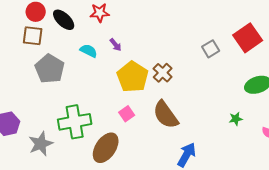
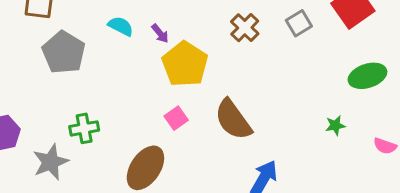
purple arrow: (116, 45) -> (160, 33), moved
brown cross: (163, 73) -> (245, 28), moved
green cross: (75, 122) -> (84, 128), moved, size x0.6

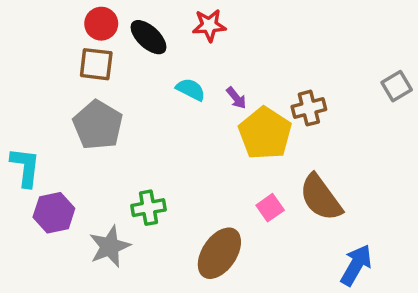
brown cross: (245, 28) -> (309, 108), moved, turned 32
gray pentagon: (64, 52) -> (98, 125), moved
pink square: (176, 118) -> (270, 208), moved

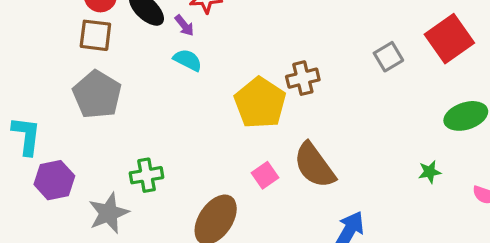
purple arrow: (236, 98) -> (184, 25), moved

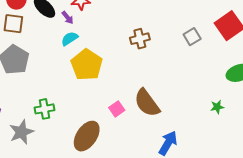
cyan semicircle: (188, 60) -> (70, 39), turned -60
brown cross: (303, 78) -> (140, 39), moved
yellow pentagon: (260, 103) -> (87, 65), moved

